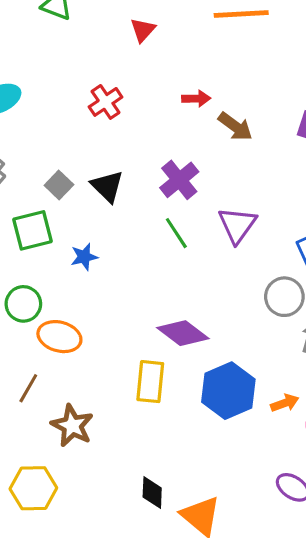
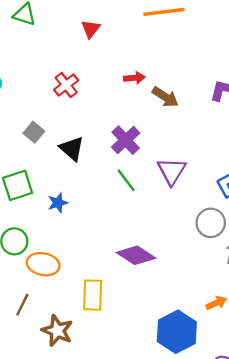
gray square: (59, 185) -> (34, 132), moved
yellow rectangle: (150, 382) -> (93, 295), moved
blue hexagon: (228, 391) -> (177, 332), moved

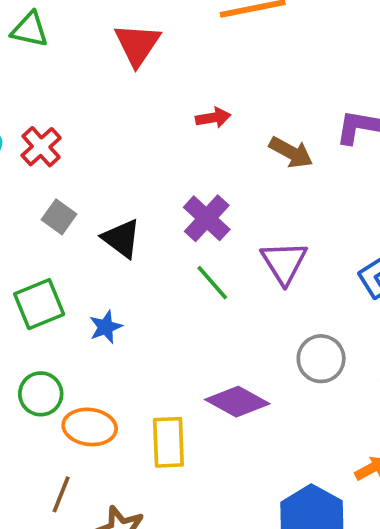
red triangle: (91, 29) -> (137, 45), size x1.5
red cross: (66, 85) -> (41, 147), moved
brown arrow: (165, 97) -> (291, 152), moved
gray circle: (211, 223) -> (321, 359), moved
yellow rectangle: (93, 295) -> (168, 442), moved

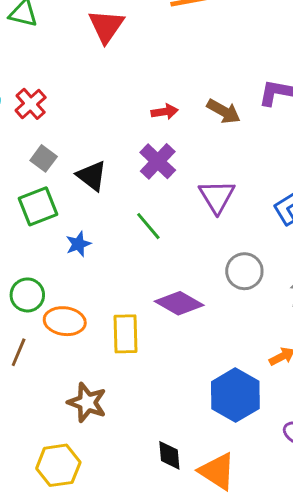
red arrow: (213, 118) -> (165, 112), moved
green line: (212, 283) -> (148, 226), moved
green square: (39, 304) -> (38, 206), moved
brown line: (61, 494) -> (19, 352), moved

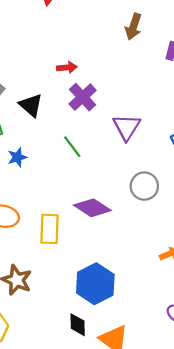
brown arrow: (224, 111) -> (133, 27), moved, turned 75
red arrow: (165, 112) -> (67, 67), moved
blue hexagon: (235, 395) -> (95, 284), moved

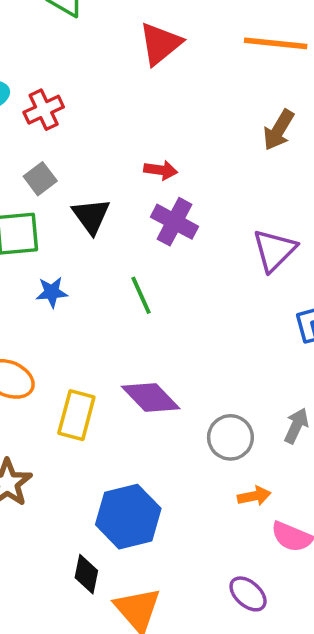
purple cross: (83, 97) -> (174, 222), turned -32
purple triangle: (127, 127) -> (274, 250), moved
gray circle: (144, 186) -> (230, 437), moved

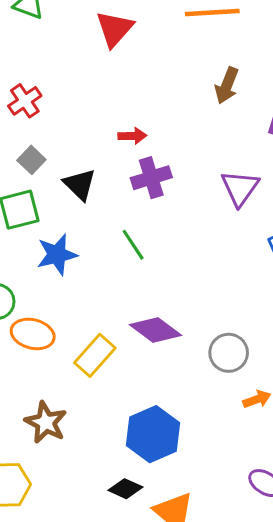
purple cross: (174, 222) -> (151, 178), turned -36
blue star: (52, 292) -> (57, 255), size x1.5
yellow rectangle: (76, 415) -> (95, 355), turned 36
black diamond: (86, 574) -> (125, 489), turned -68

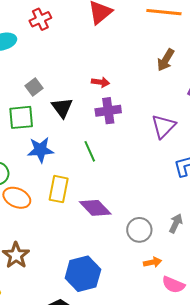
red cross: (25, 101) -> (40, 19), moved
yellow rectangle: (95, 355) -> (59, 189), moved, turned -40

